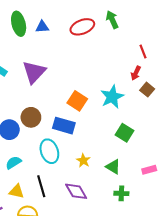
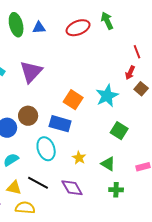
black line: (41, 186) -> (38, 183), turned -45

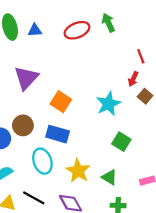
orange square: (73, 100) -> (61, 102), moved
yellow star: (79, 158) -> (78, 171), size x1.6

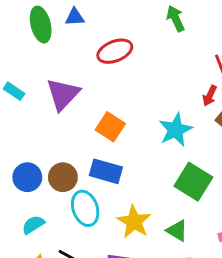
blue triangle: (35, 30) -> (75, 17), moved
red ellipse: (77, 30) -> (115, 51), moved
brown circle: (23, 125) -> (63, 177), moved
green square: (121, 142) -> (193, 182), size x1.4

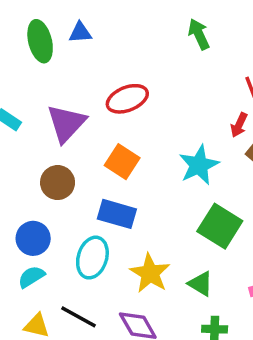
red ellipse: (115, 51) -> (127, 99), moved
blue circle: (27, 177) -> (33, 238), moved
brown circle: (63, 177) -> (58, 183), moved
cyan ellipse: (85, 208) -> (92, 258), turned 36

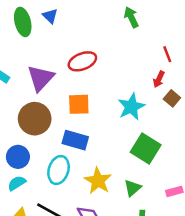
blue triangle: (80, 32) -> (50, 16), turned 49
orange square: (122, 162) -> (79, 104), turned -35
brown circle: (58, 183) -> (35, 119), size x1.4
green triangle: (201, 284) -> (133, 188), turned 48

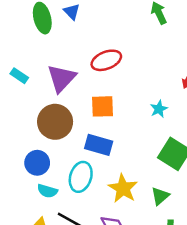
cyan star: (131, 107) -> (159, 109), size x0.6
cyan semicircle: (17, 183) -> (47, 191), moved, turned -132

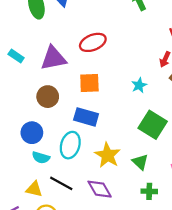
purple triangle: (61, 78) -> (53, 58), turned 36
brown circle: (55, 122) -> (48, 97), size x0.7
green triangle: (160, 196) -> (140, 162), turned -36

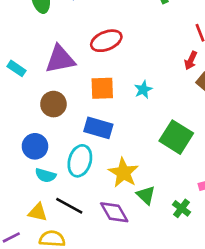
cyan rectangle: (16, 56) -> (16, 68), moved
cyan star: (139, 85) -> (143, 90), moved
green triangle: (140, 162) -> (146, 195), moved
green cross: (149, 191) -> (182, 208), moved, turned 35

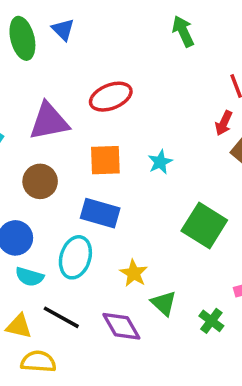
yellow star: (123, 173) -> (134, 273), size x0.7

